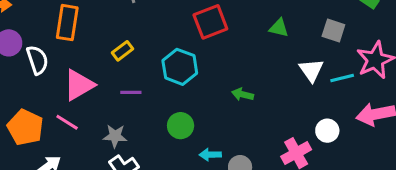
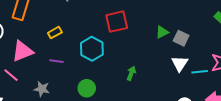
green triangle: (279, 28) -> (162, 32), turned -48
gray square: (333, 31) -> (181, 38), moved
green arrow: (243, 94) -> (131, 73), turned 88

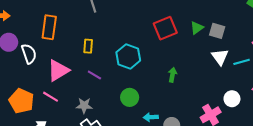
red square: (117, 22) -> (165, 28), moved
yellow rectangle: (55, 33) -> (88, 46), turned -48
purple line: (57, 61) -> (94, 75), turned 32

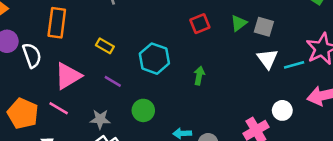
red square: (165, 28) -> (200, 24), size x0.7
yellow rectangle: (88, 46) -> (105, 46), turned -64
green arrow: (172, 75) -> (199, 76), moved
green circle: (130, 97) -> (143, 110), moved

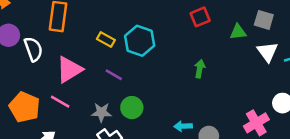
green triangle: (239, 23) -> (238, 32), moved, turned 30
cyan hexagon: (154, 59) -> (140, 41), moved
green circle: (143, 110) -> (132, 108), moved

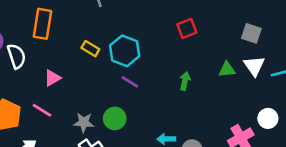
green triangle: (238, 32) -> (227, 70), moved
pink triangle: (69, 70) -> (52, 78), size x0.6
purple line: (114, 75) -> (130, 82), moved

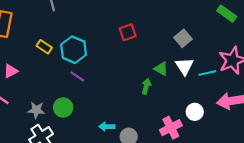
gray square: (251, 33) -> (183, 38), turned 30
green triangle: (227, 70) -> (161, 69), turned 32
green arrow: (185, 81) -> (146, 86), moved

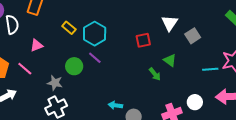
red square: (128, 32) -> (143, 40), moved
white triangle: (184, 66) -> (170, 23), moved
green arrow: (146, 86) -> (155, 74), turned 120
green circle: (63, 107) -> (74, 66), moved

